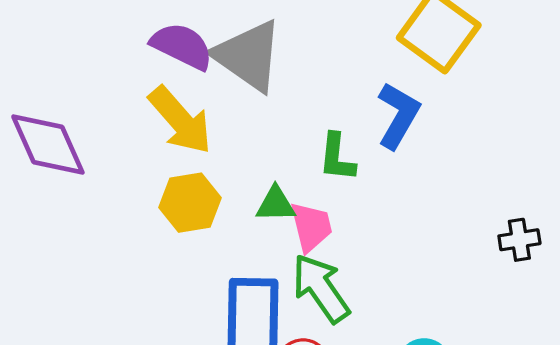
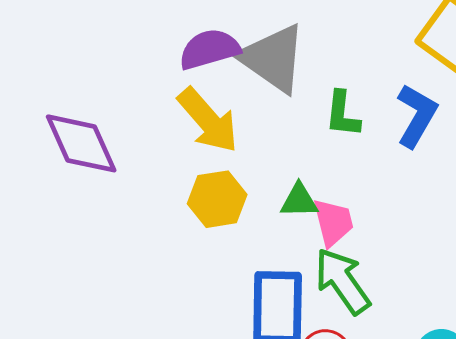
purple semicircle: (182, 46) -> (209, 49), turned -42
green L-shape: (337, 157) -> (342, 114), moved

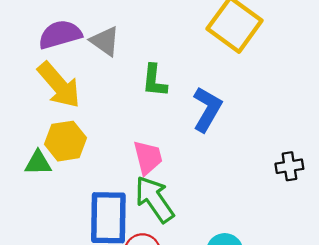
gray triangle: (273, 58) -> (105, 41), size x0.6
blue L-shape: (417, 116) -> (207, 109), moved
green triangle: (299, 201) -> (38, 163), moved

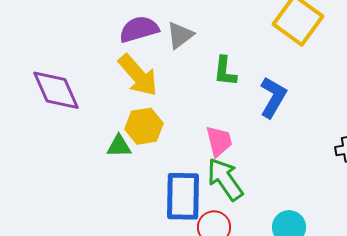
gray triangle: (105, 41) -> (180, 35), turned 48

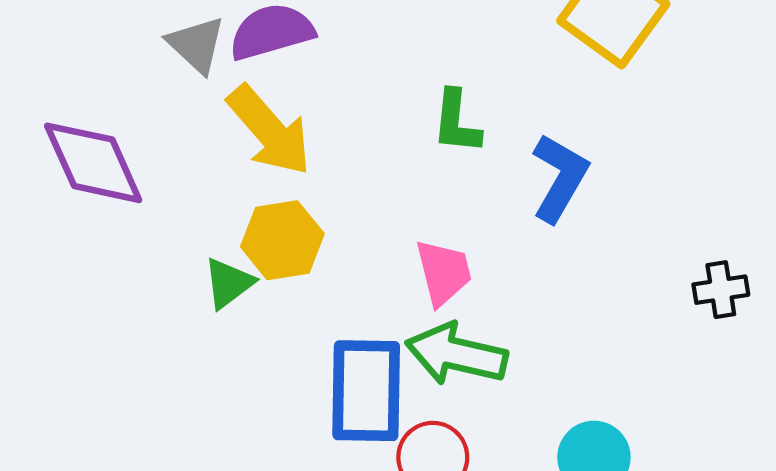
gray triangle: (180, 35) -> (196, 45), moved, turned -40
green triangle: (119, 146) -> (229, 283), turned -36
green arrow: (225, 179) -> (456, 354), turned -42

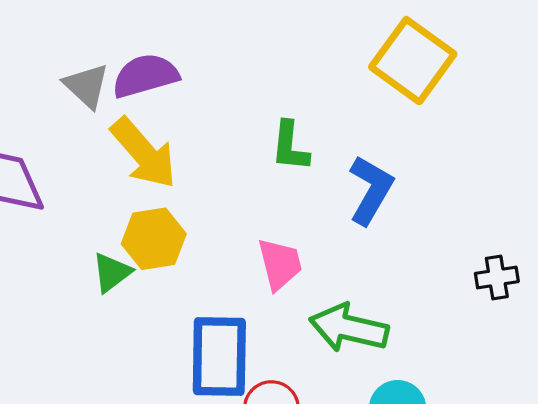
green arrow: (456, 354) -> (349, 328), moved

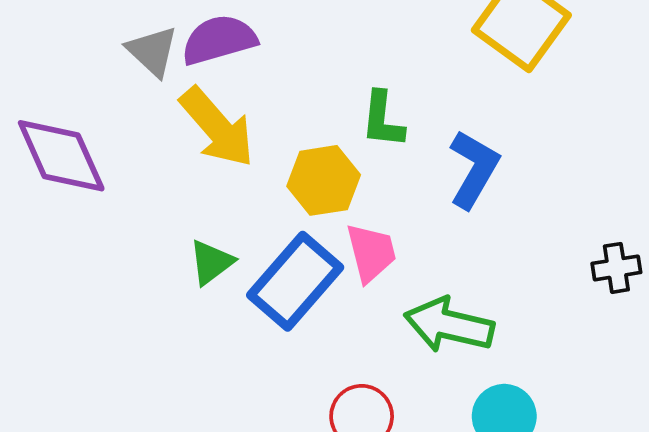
yellow hexagon: (154, 239) -> (324, 180), moved
green triangle: (112, 272) -> (211, 262), moved
blue rectangle: (219, 357) -> (295, 281), moved, turned 40

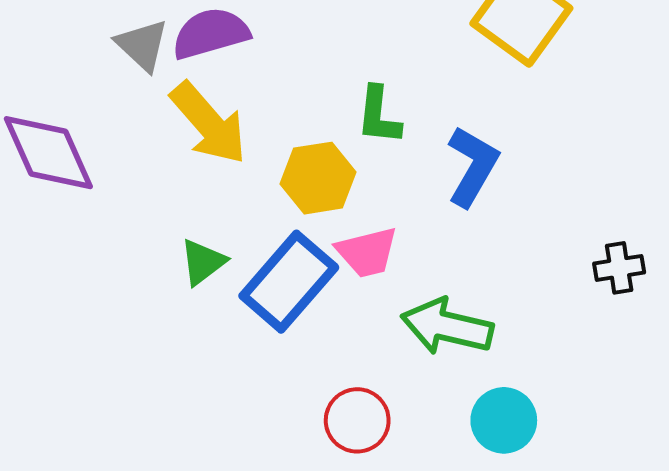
pink trapezoid: (371, 253) -> (367, 252), turned 90

